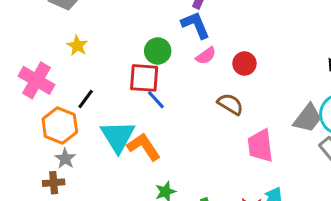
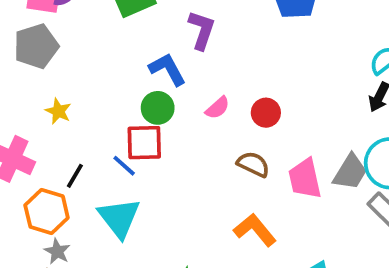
blue L-shape: (196, 25) -> (167, 69), moved
blue line: (156, 100) -> (124, 166), moved
pink trapezoid: (260, 146) -> (305, 179), moved
orange L-shape: (144, 147) -> (255, 230), moved

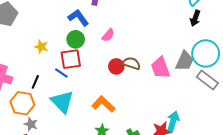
yellow star: (58, 111) -> (41, 47), moved
red circle: (266, 113) -> (116, 66), moved
orange L-shape: (255, 230) -> (103, 104), moved

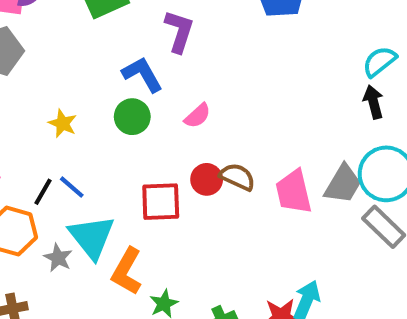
black arrow: (195, 18) -> (373, 102), turned 140
red square: (71, 59) -> (161, 202), moved
blue line: (61, 73) -> (72, 187), moved
orange L-shape: (103, 104) -> (127, 271), moved, turned -110
gray star: (31, 124) -> (58, 258), moved

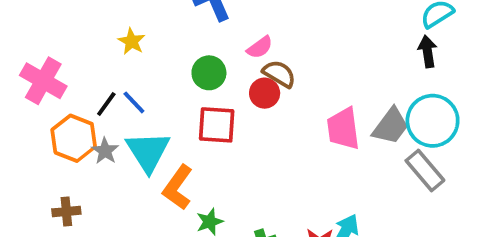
green circle: (132, 117) -> (209, 73), moved
brown semicircle: (237, 177) -> (279, 74), moved
red circle: (207, 179) -> (265, 93), moved
gray star: (58, 258) -> (105, 151), moved

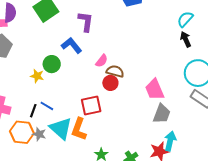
green circle: (209, 73) -> (52, 64), moved
gray trapezoid: (391, 126) -> (162, 114), moved
orange L-shape: (178, 187) -> (79, 129), moved

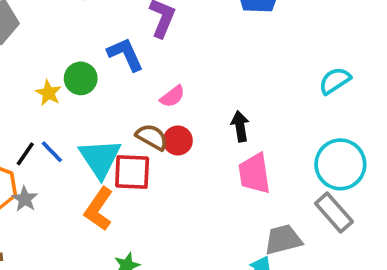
cyan semicircle: (185, 19) -> (335, 81), moved
black arrow: (186, 39) -> (240, 126), moved
brown semicircle: (115, 71) -> (152, 137), moved
gray trapezoid: (162, 114) -> (283, 240), moved, turned -140
cyan triangle: (61, 128) -> (100, 158), moved

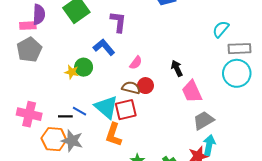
yellow star: (49, 93) -> (72, 72), moved
black line: (25, 154) -> (65, 116), turned 72
gray star: (25, 199) -> (72, 141), size x1.5
gray rectangle: (334, 213) -> (240, 49), moved, turned -35
gray trapezoid: (283, 240) -> (203, 120), moved

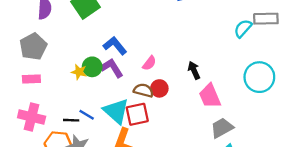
purple L-shape: (118, 22) -> (112, 68), moved, turned -40
pink rectangle: (28, 26) -> (31, 79), moved
gray rectangle: (240, 49) -> (266, 19), moved

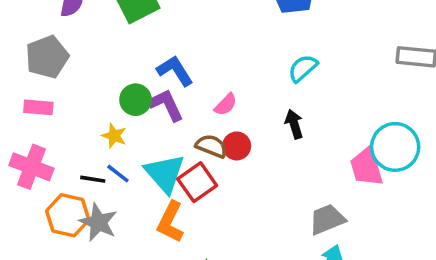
cyan semicircle: (243, 28) -> (303, 68), moved
yellow star: (79, 72) -> (114, 136), moved
pink trapezoid: (210, 96) -> (366, 167), moved
red square: (137, 114) -> (197, 182), turned -30

